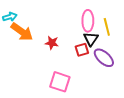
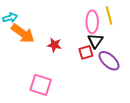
yellow line: (107, 27) -> (109, 16), moved
pink square: (60, 82) -> (41, 85), moved

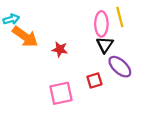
red square: (86, 52) -> (94, 81), moved
pink square: (41, 85) -> (61, 93), moved, turned -30

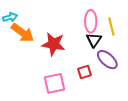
yellow line: (120, 17) -> (111, 26), moved
red star: (60, 49) -> (54, 44), size x1.6

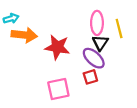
orange arrow: (22, 33) -> (24, 35), turned -30
purple ellipse: (107, 60) -> (94, 58), moved

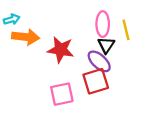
red square: (90, 77) -> (96, 81), size x1.6

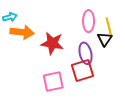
black triangle: (106, 45) -> (105, 39), moved
purple ellipse: (99, 61) -> (86, 53), turned 35

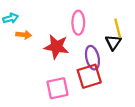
pink ellipse: (89, 21) -> (78, 23), moved
orange arrow: (22, 32) -> (24, 35), size x0.6

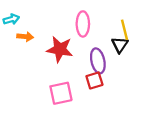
red square: (89, 76) -> (94, 80), size x0.7

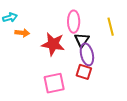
black triangle: (120, 45) -> (82, 40), moved
red square: (94, 80) -> (84, 72), turned 35

